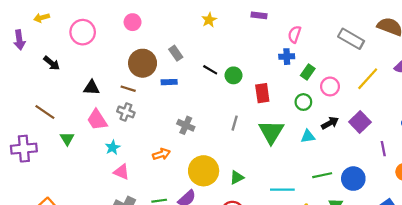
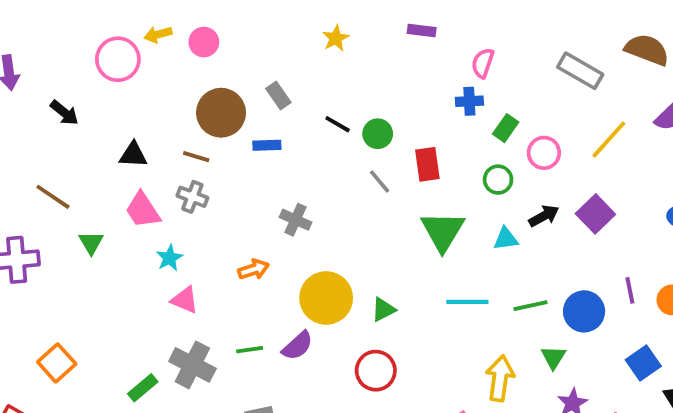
yellow arrow: (42, 18) -> (158, 34), moved
gray line: (235, 123) -> (380, 181), moved, turned -56
purple line: (383, 149) -> (630, 290), moved
cyan line: (282, 190) -> (467, 302), moved

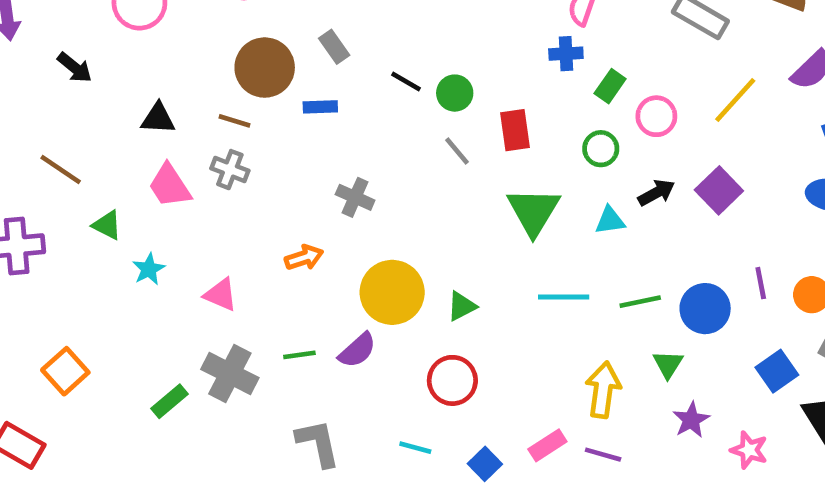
green triangle: (91, 243) -> (107, 225), turned -32
cyan star: (169, 258) -> (149, 269), moved

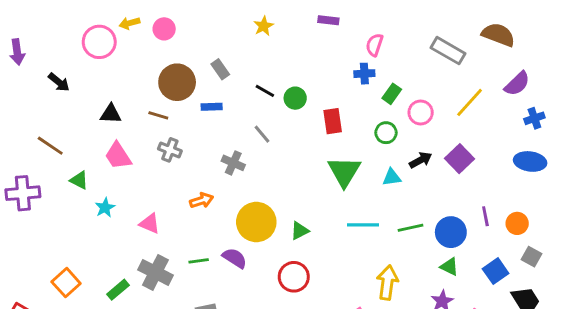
gray line: (457, 151) -> (262, 134), moved
gray cross: (230, 170) -> (170, 150), moved
purple semicircle: (357, 350) -> (235, 258), turned -105
green triangle: (668, 364) -> (449, 267), moved, turned -36
orange square: (65, 371) -> (66, 283), moved

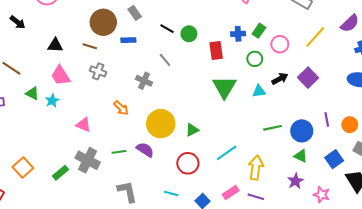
blue cross: (364, 74) -> (238, 34), moved
orange arrow: (202, 200) -> (121, 108), turned 63
cyan star: (105, 208) -> (52, 101), moved
cyan line: (363, 225) -> (227, 153), moved, turned -35

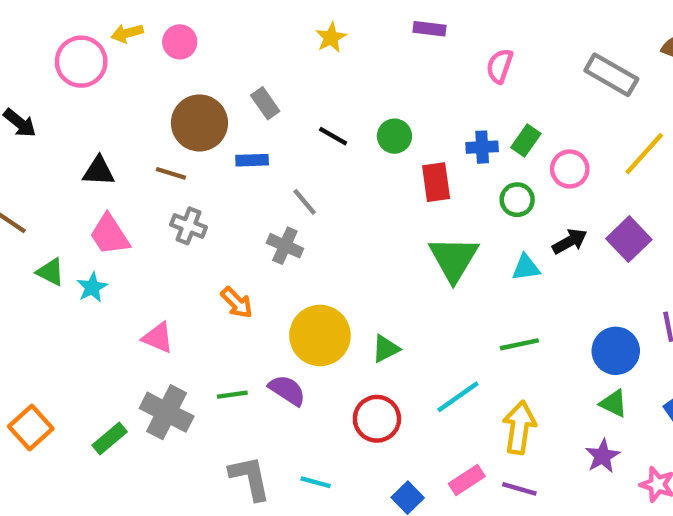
green circle: (189, 34) -> (394, 136), moved
gray line: (165, 60) -> (305, 202), moved
green line: (272, 128) -> (519, 344), moved
cyan line: (171, 194) -> (316, 482), moved

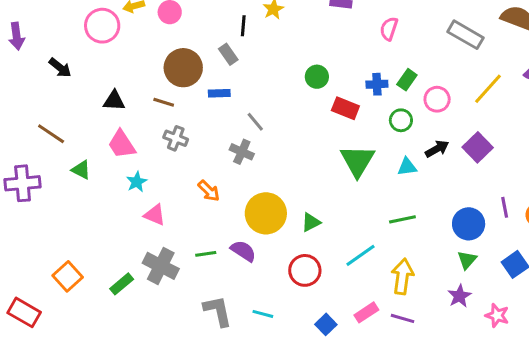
black line: (333, 136) -> (243, 26), moved, turned 65
red rectangle: (436, 182) -> (345, 108), turned -60
cyan star: (92, 287) -> (137, 182), moved
green triangle: (614, 403) -> (467, 260), turned 45

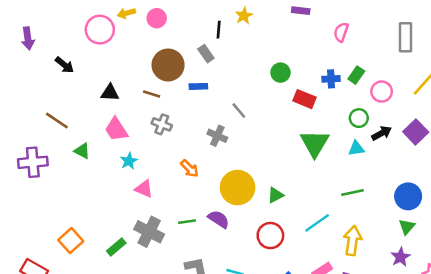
gray rectangle: (466, 35) -> (406, 37), turned 60
green circle: (401, 120) -> (359, 118), moved
gray line: (255, 122) -> (239, 110), moved

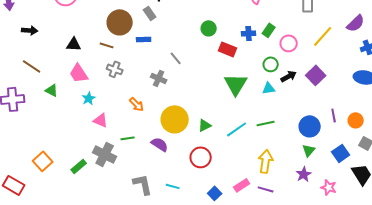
black arrow: (64, 65) -> (30, 30), moved, turned -35
green line: (187, 222) -> (128, 138), moved
cyan line: (317, 223) -> (237, 129), moved

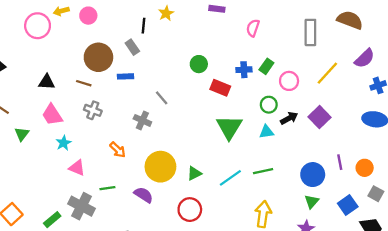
green triangle: (52, 90) -> (22, 134), turned 40

